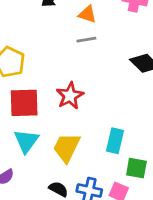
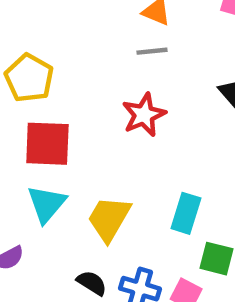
red star: (70, 96) -> (144, 115), moved

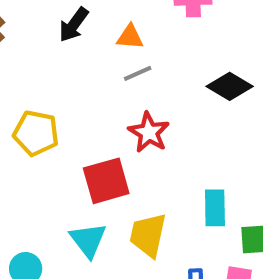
red square: (47, 144) -> (106, 181), moved

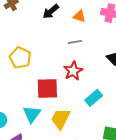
orange triangle: (130, 37) -> (79, 16), moved
cyan rectangle: (215, 208) -> (94, 98), moved, turned 36

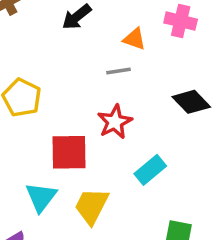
orange triangle: (79, 16) -> (134, 39), moved

